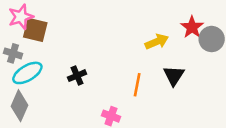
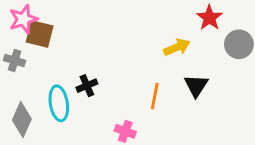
red star: (192, 27) -> (209, 18), moved
cyan ellipse: (27, 73) -> (59, 103), moved, turned -68

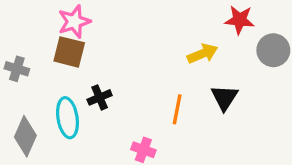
red star: (209, 18) -> (240, 20), turned -30
pink star: (23, 19) -> (74, 22), moved
brown square: (40, 34) -> (69, 52), moved

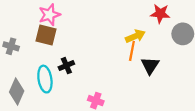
orange line: (177, 109) -> (132, 51), moved

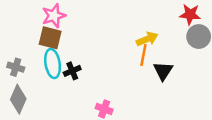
red star: (160, 14) -> (190, 14), moved
gray cross: (11, 46) -> (16, 67), moved
cyan ellipse: (45, 79) -> (53, 64), moved

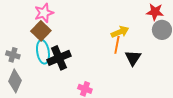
brown square: (50, 38) -> (41, 31), turned 30
black cross: (72, 71) -> (59, 58), size x1.6

